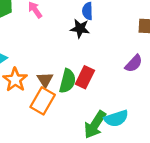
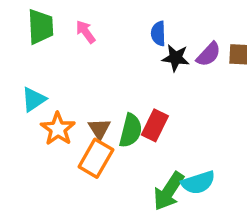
black star: (80, 29) -> (176, 58), moved
purple semicircle: (134, 63) -> (209, 54), moved

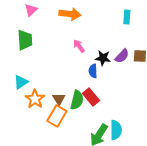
pink arrow: (86, 32) -> (79, 46), moved
blue semicircle: (158, 34) -> (93, 71), moved
red rectangle: (155, 125) -> (91, 97), turned -66
cyan semicircle: (198, 183) -> (116, 130), turned -72

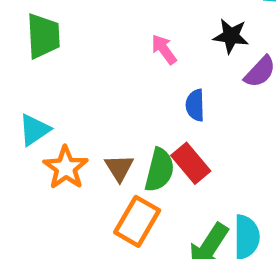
black star: (103, 58) -> (231, 36), moved
orange rectangle: (57, 116) -> (137, 221), moved

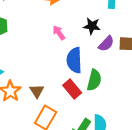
blue semicircle: (195, 105) -> (74, 60), size x1.6
green semicircle: (159, 170) -> (94, 80), moved

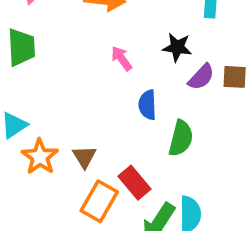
blue semicircle: (74, 60) -> (147, 105), size x0.7
red rectangle: (72, 89) -> (134, 183), moved

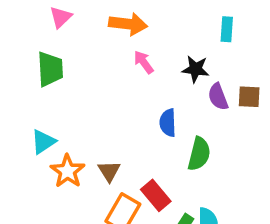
pink arrow: (121, 58) -> (144, 62), moved
purple semicircle: (201, 77) -> (218, 97), turned 116

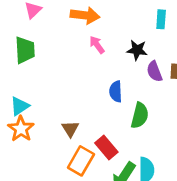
orange star: (67, 171) -> (21, 129), moved

